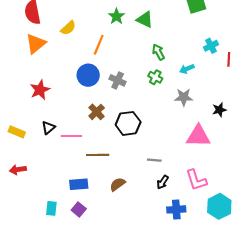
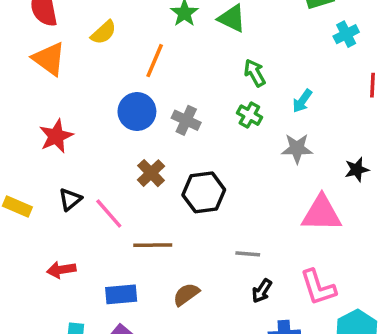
orange triangle: (36, 44) -> (49, 59), turned -45
cyan cross: (211, 46) -> (346, 34), moved
cyan arrow: (187, 69) -> (302, 101), turned -32
pink line: (71, 136) -> (109, 213), turned 48
red arrow: (18, 170) -> (61, 270), moved

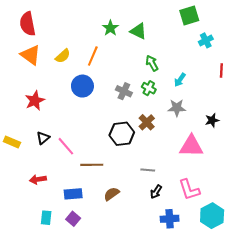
yellow semicircle: (104, 32) -> (63, 56), moved
gray cross: (186, 120) -> (124, 91), moved
brown cross: (151, 173) -> (147, 122), moved

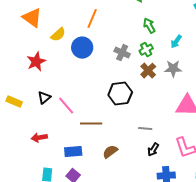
yellow semicircle: (63, 56) -> (58, 35), moved
green cross: (149, 88) -> (146, 50), turned 32
brown cross: (147, 122) -> (148, 71), moved

